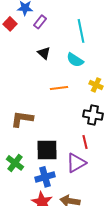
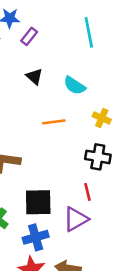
cyan line: (81, 31) -> (89, 32), moved

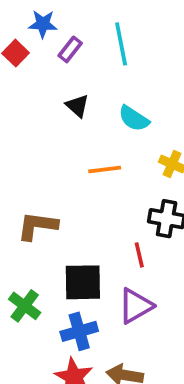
cyan line: (89, 32) -> (121, 44), moved
red line: (87, 192) -> (139, 255), moved

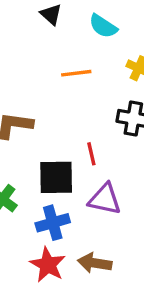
red line: (139, 255) -> (91, 154), moved
purple triangle: (136, 306) -> (105, 199), turned 42

